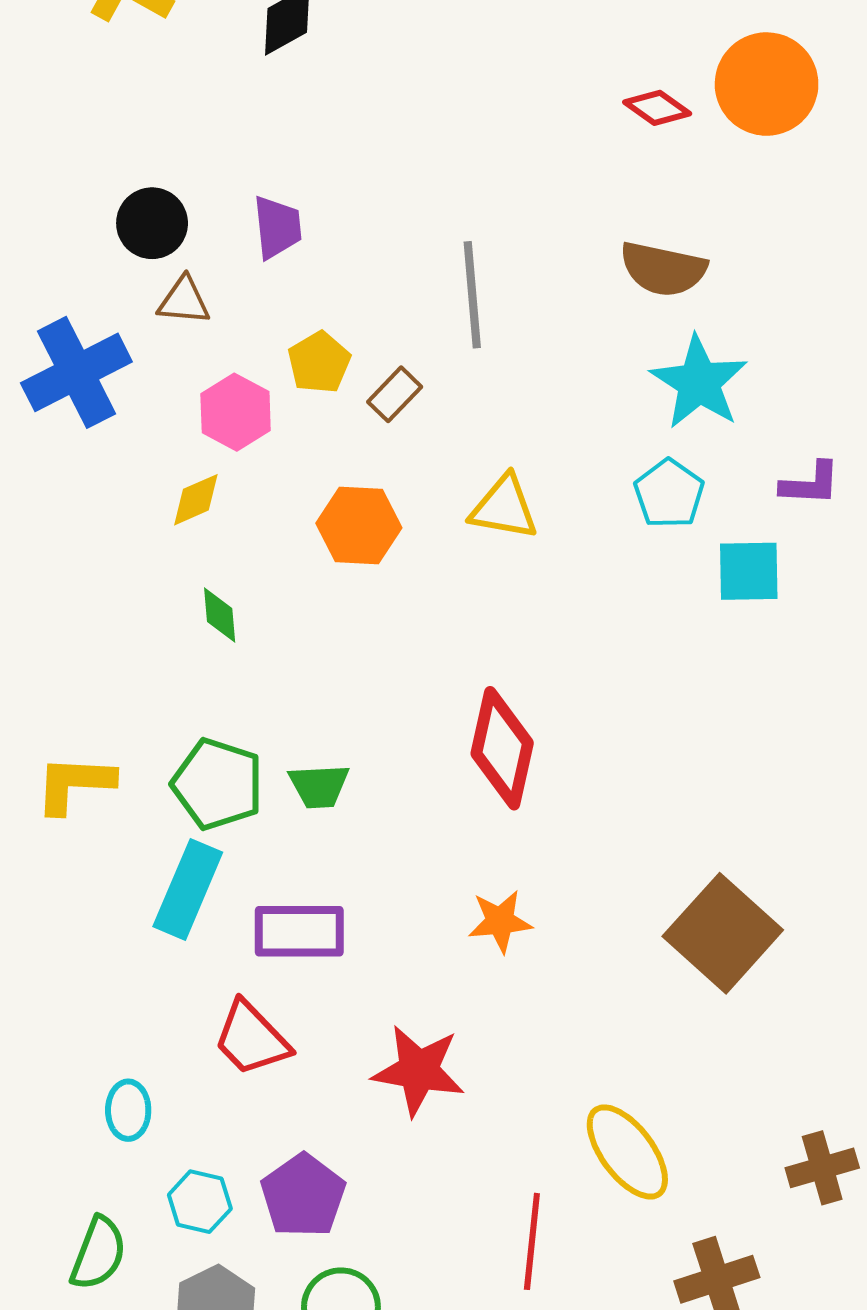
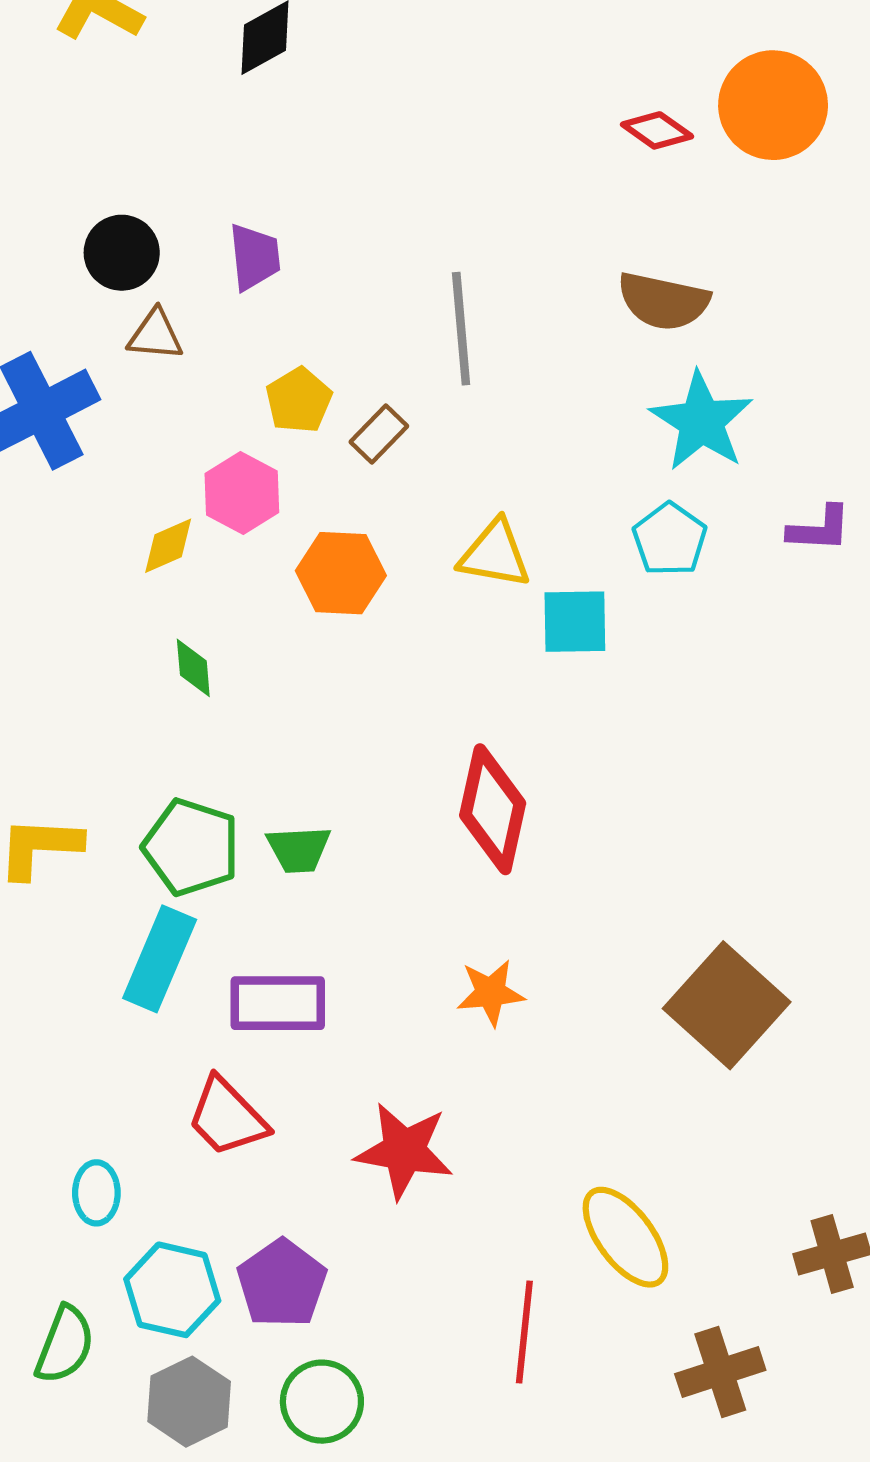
pink hexagon: (236, 412) -> (242, 493), moved
cyan square: (749, 571) -> (575, 622), moved
cyan hexagon: (200, 1202) -> (172, 1290), size x1.4

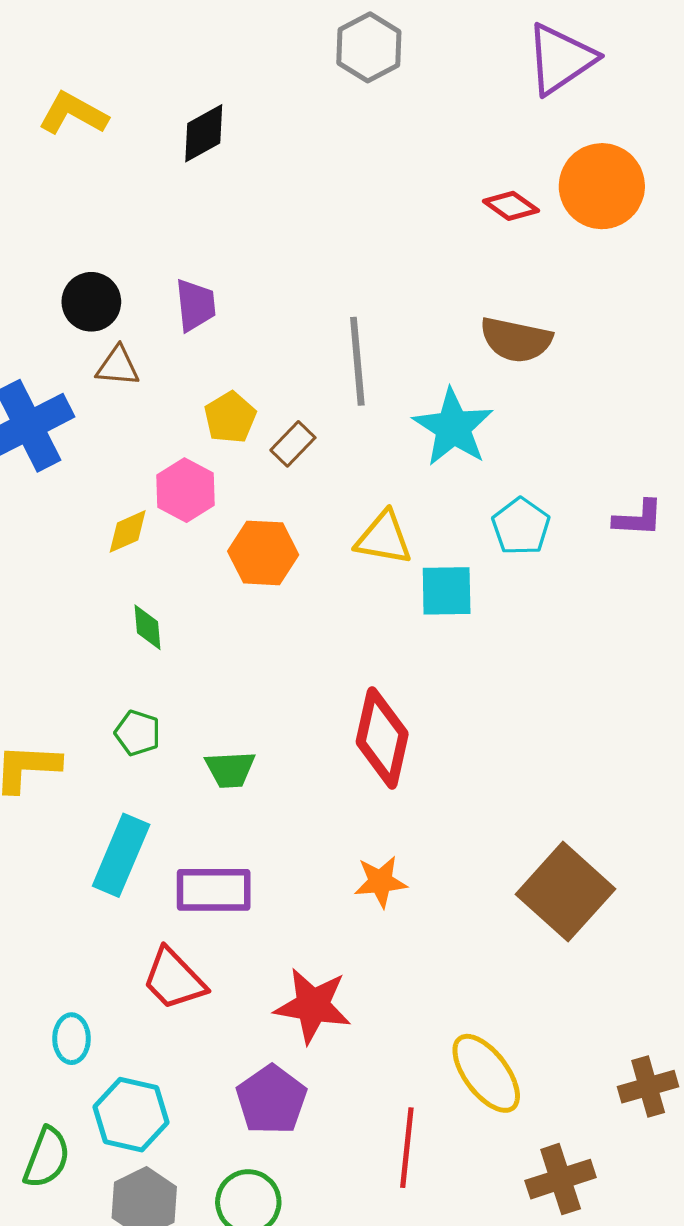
cyan star: (701, 421) -> (453, 427), moved
green pentagon: (191, 847) -> (138, 733), moved, size x0.6
purple pentagon: (282, 1284) -> (271, 1100), moved

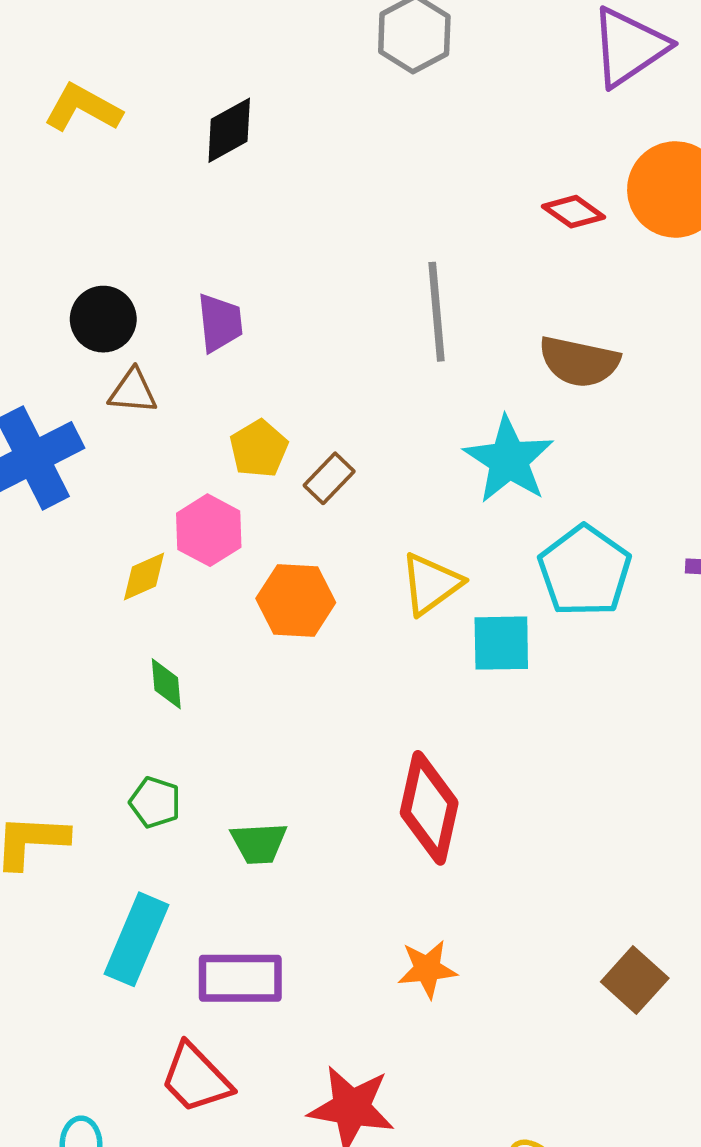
gray line: (357, 361) -> (437, 312), moved
cyan pentagon: (521, 526) -> (585, 571), size x1.4
yellow triangle: (384, 538) -> (431, 584), turned -46
brown square: (565, 892) -> (635, 980), size x0.6

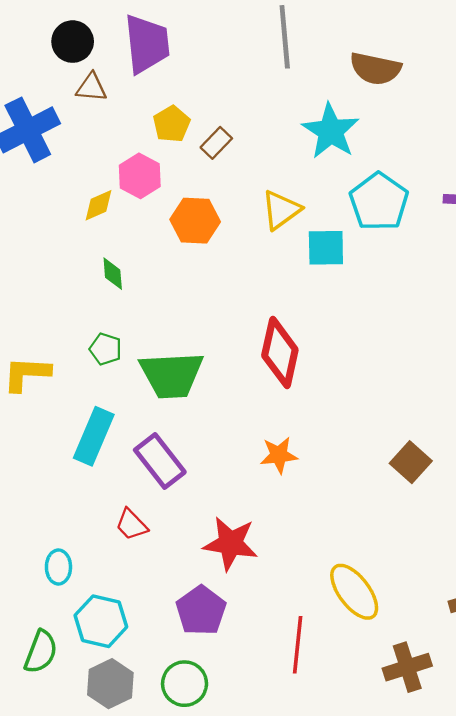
purple trapezoid: (220, 323) -> (147, 44), size x1.6
green trapezoid: (259, 843) -> (172, 375), size x1.8
purple rectangle: (240, 978) -> (160, 461), turned 52
red trapezoid: (196, 1078) -> (132, 525), size x0.7

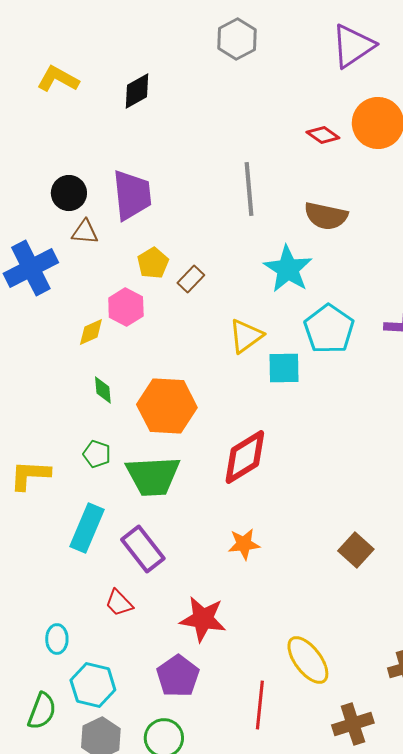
orange hexagon: (195, 221) -> (167, 406), moved, size x1.4
red diamond: (280, 353) -> (245, 457), turned 46

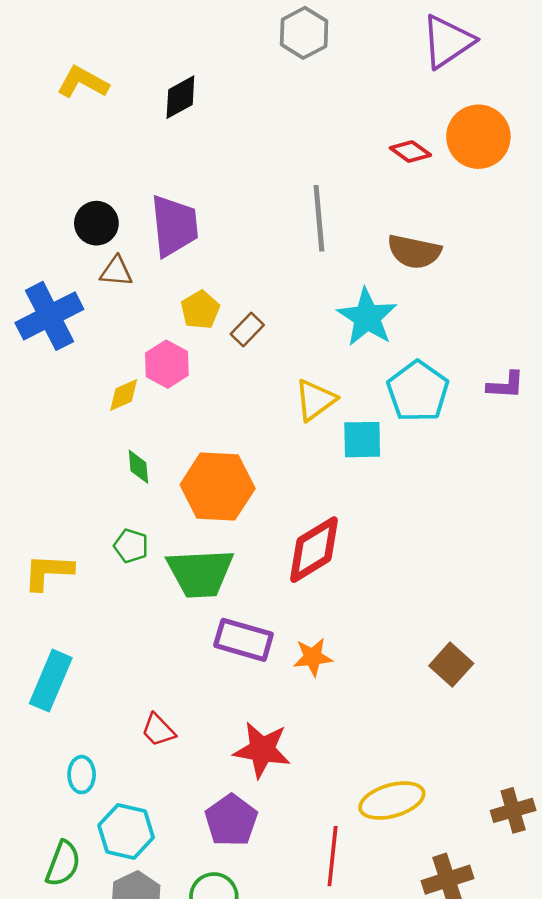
cyan rectangle: (87, 528) -> (51, 681), moved
purple rectangle: (143, 549) -> (244, 640), moved, turned -36
yellow ellipse: (308, 660) -> (392, 801), turned -69

